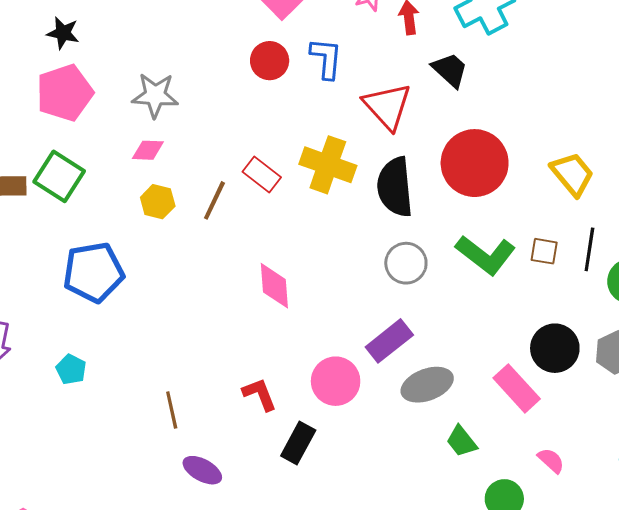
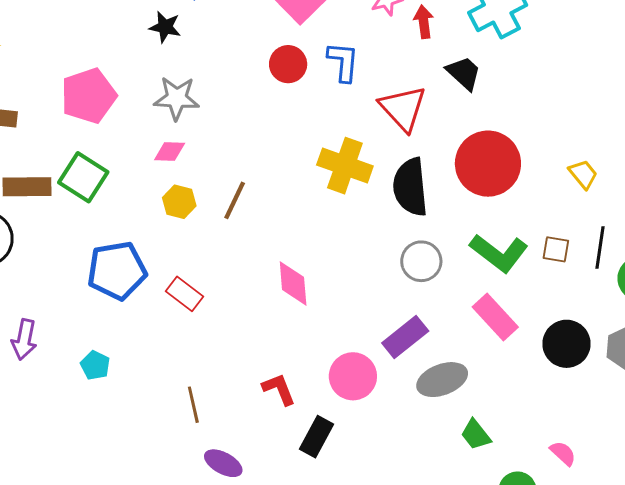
black star: (63, 33) -> (165, 27), moved
red rectangle: (262, 174) -> (185, 294), moved
yellow trapezoid: (572, 174) -> (583, 174), size x0.7
pink rectangle: (517, 388) -> (495, 317), moved

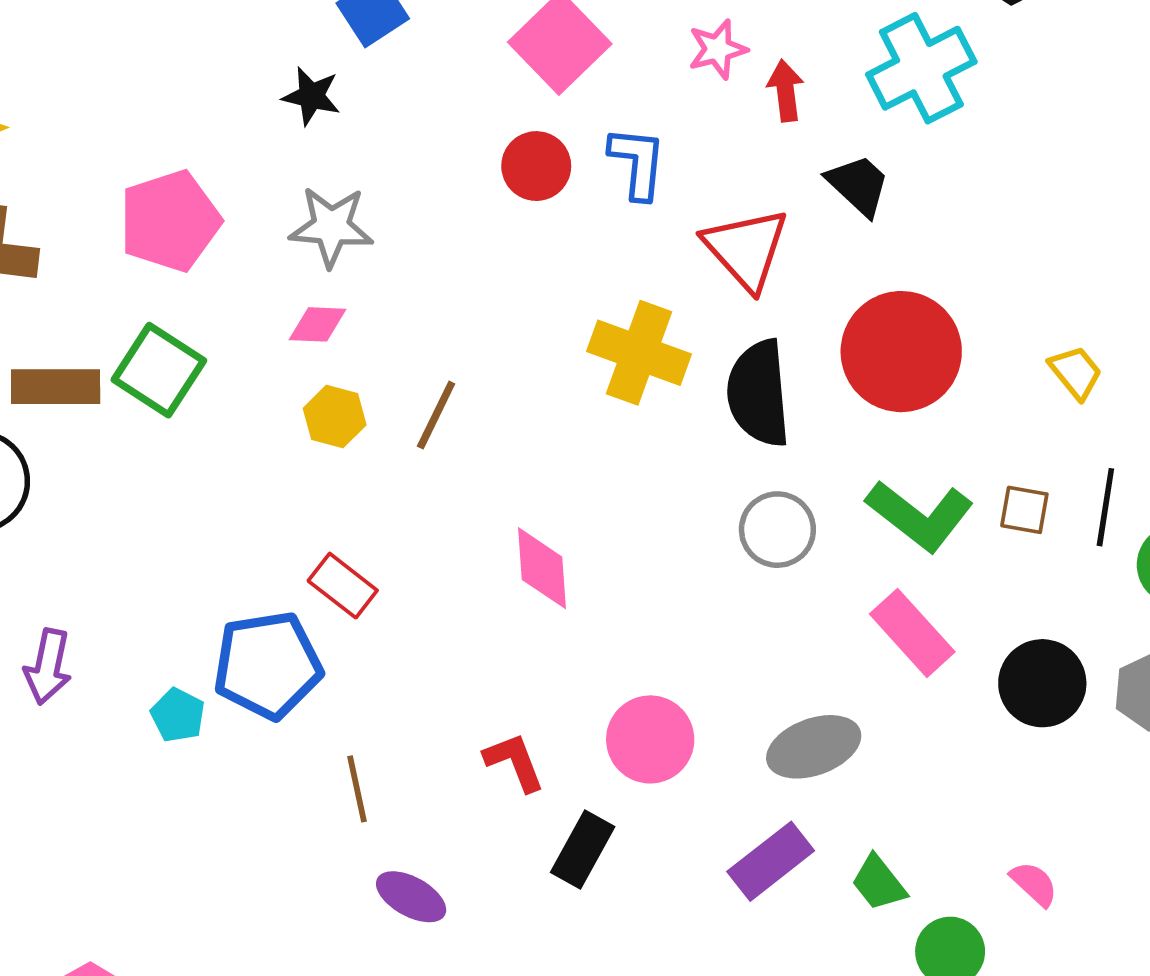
blue pentagon: (117, 271) -> (268, 665), moved
purple rectangle: (405, 337) -> (771, 861), moved
green trapezoid: (476, 435) -> (879, 883), moved

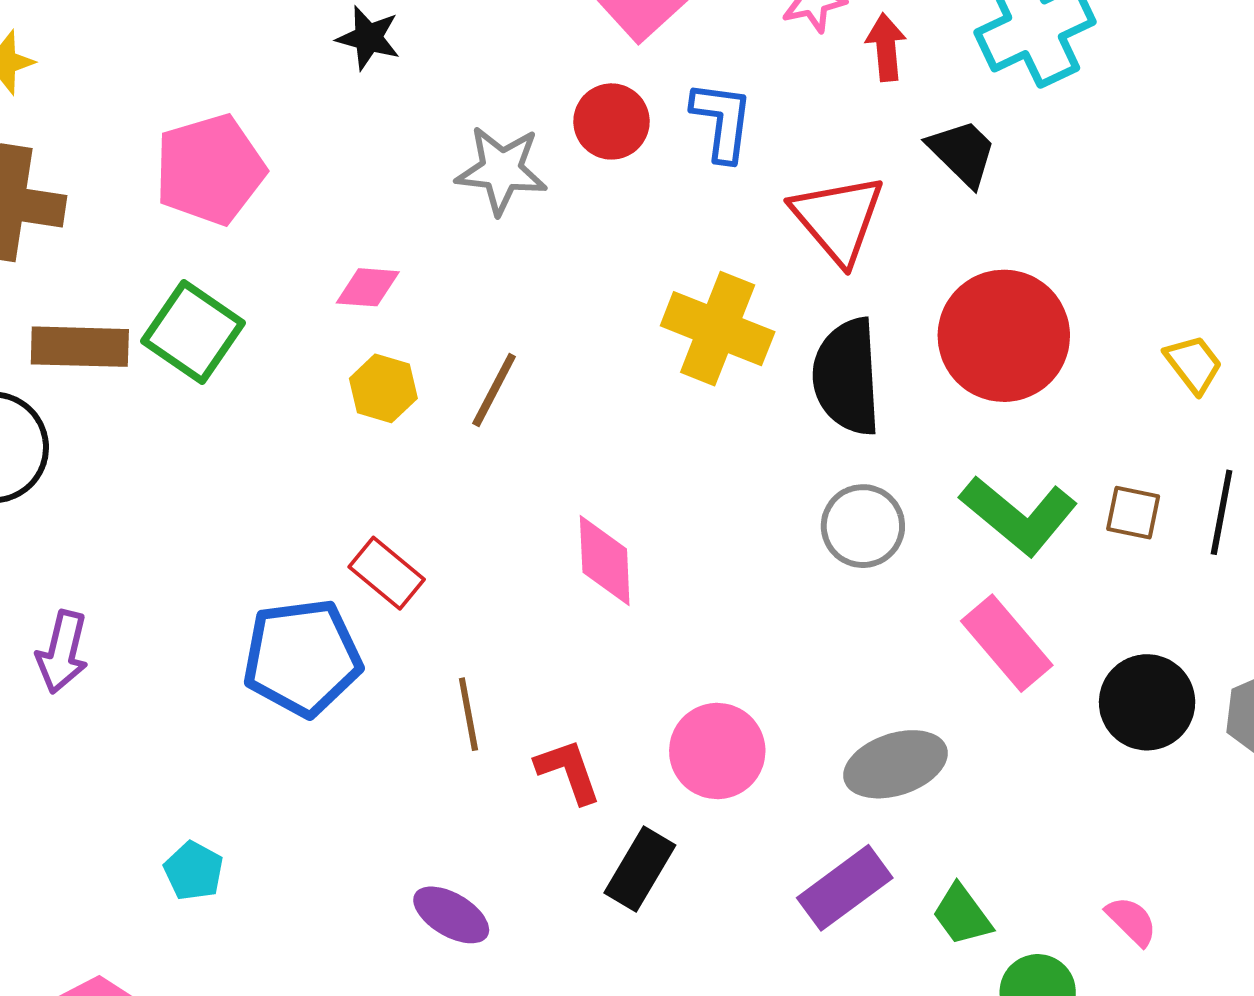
gray star: (331, 227) -> (501, 170), moved
cyan pentagon: (178, 715) -> (194, 871), moved
brown line: (357, 789) -> (468, 714), moved

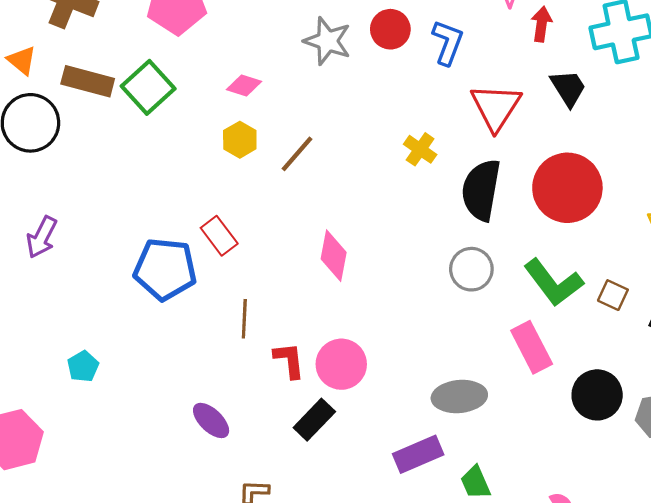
yellow cross: (718, 329) -> (420, 149), size x0.6
pink circle: (717, 751) -> (341, 364), moved

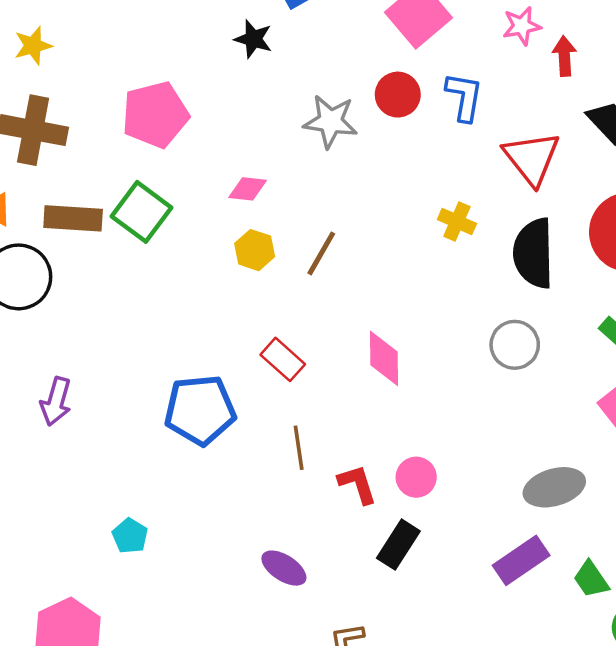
red rectangle: (219, 236) -> (283, 359), moved
gray circle: (471, 269) -> (515, 345), moved
pink circle: (341, 364) -> (416, 477), size x0.7

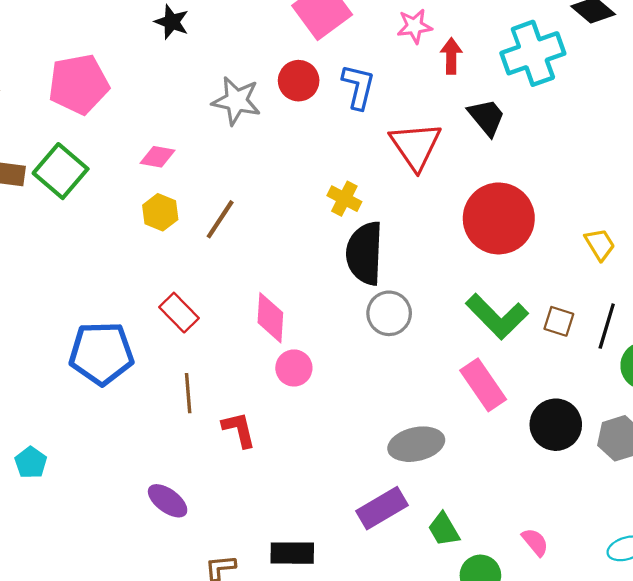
black semicircle: (534, 253) -> (365, 253), moved
pink circle: (416, 477) -> (294, 368), moved
black rectangle: (398, 545) -> (292, 553), moved, turned 54

